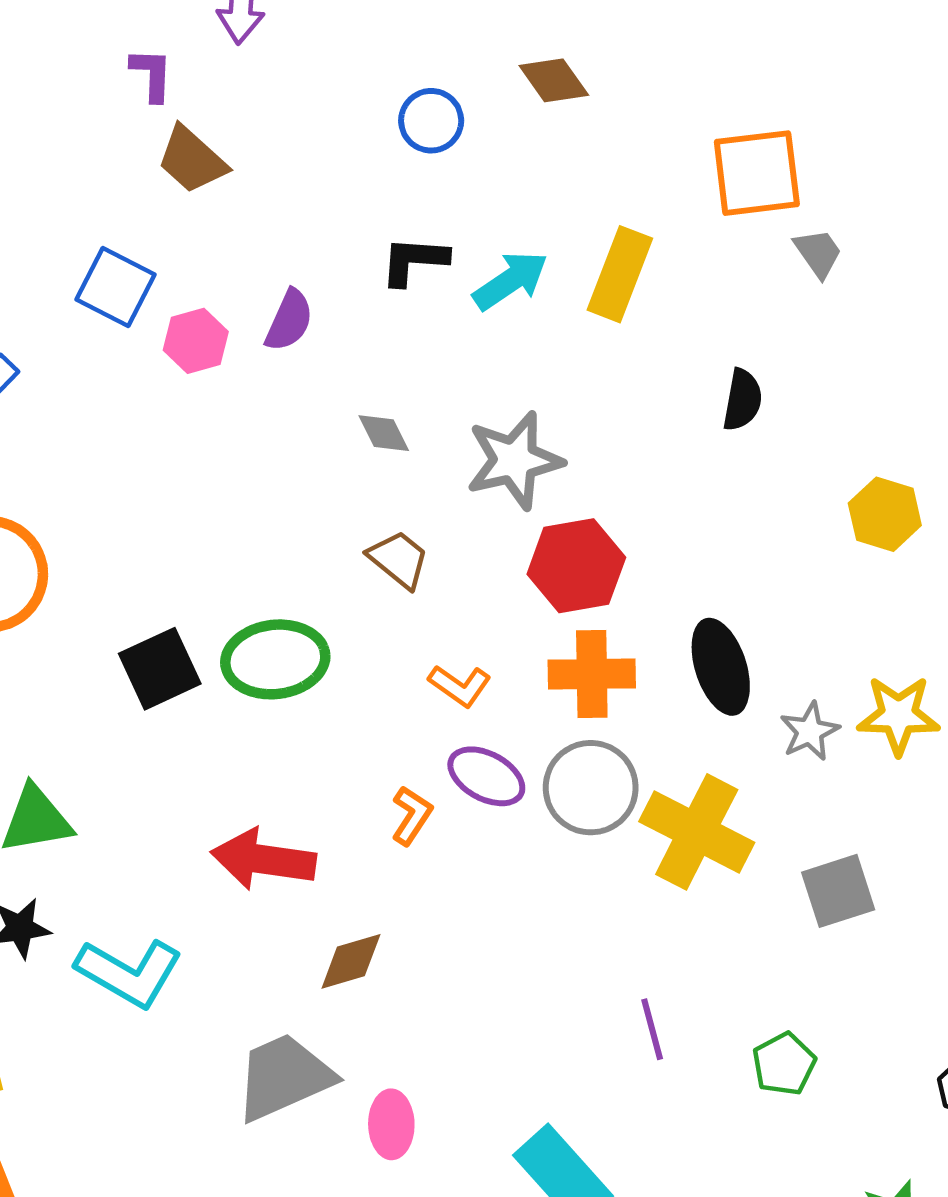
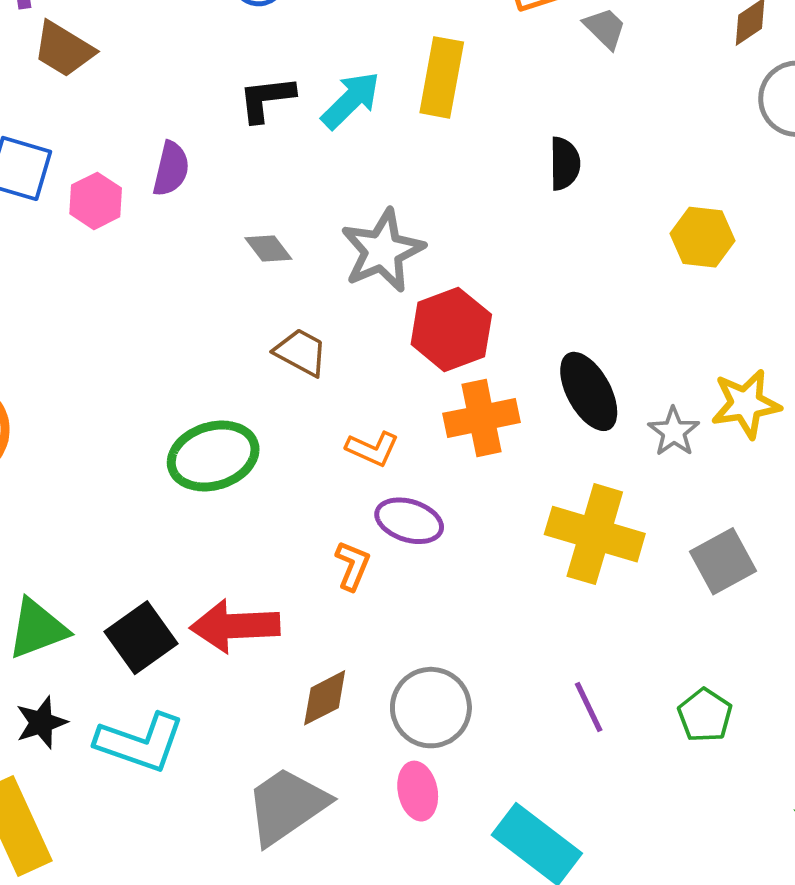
black square: (160, 669) -> (141, 638), moved
gray circle: (591, 788) -> (431, 708), moved
pink ellipse: (391, 1124) -> (418, 791), moved

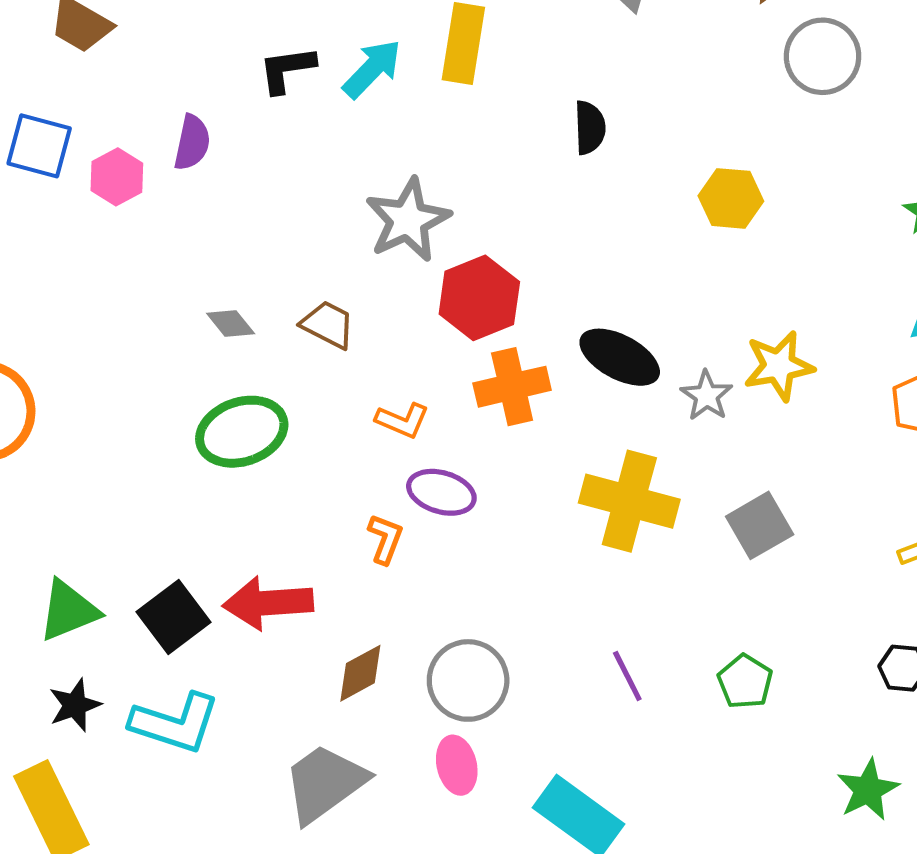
gray diamond: (268, 248) -> (231, 323), moved
black ellipse: (589, 391) -> (620, 357), turned -32

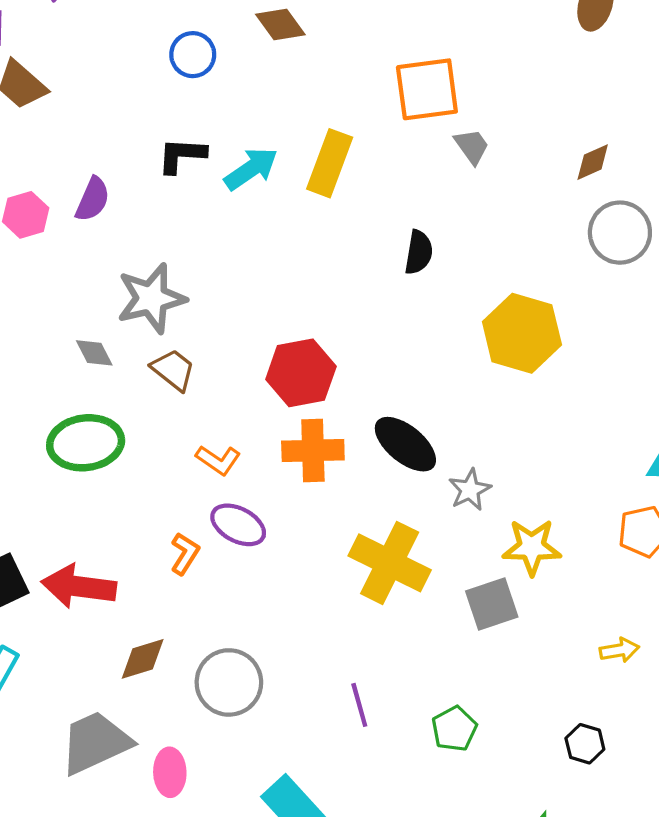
yellow hexagon: (731, 198) -> (522, 333), size x1.5
gray star: (408, 220) -> (151, 298), moved
yellow star: (779, 366) -> (532, 547), moved
pink ellipse: (457, 765) -> (170, 772), moved

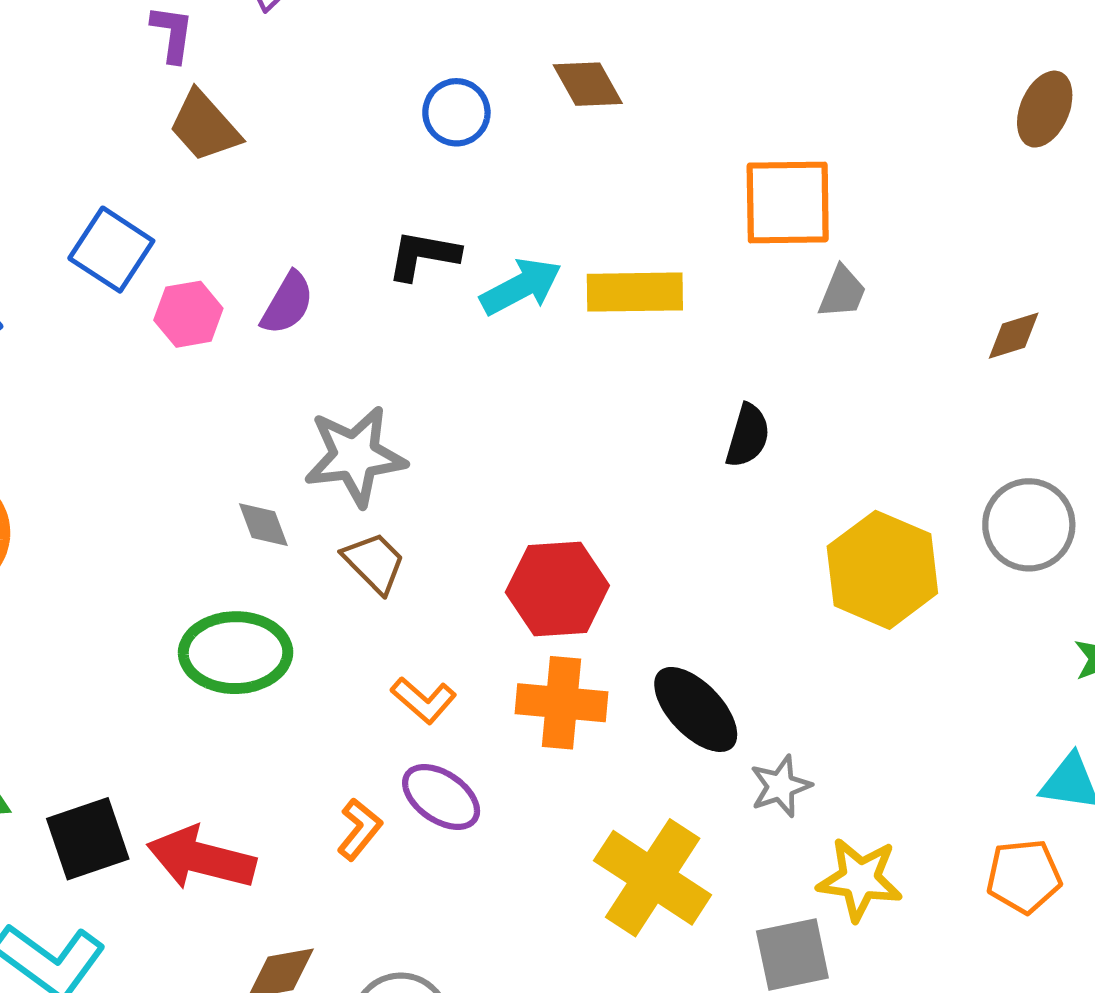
gray trapezoid: (472, 146) -> (842, 292), turned 51
yellow rectangle: (330, 163) -> (635, 292), turned 62
gray circle: (620, 233) -> (1029, 525), moved

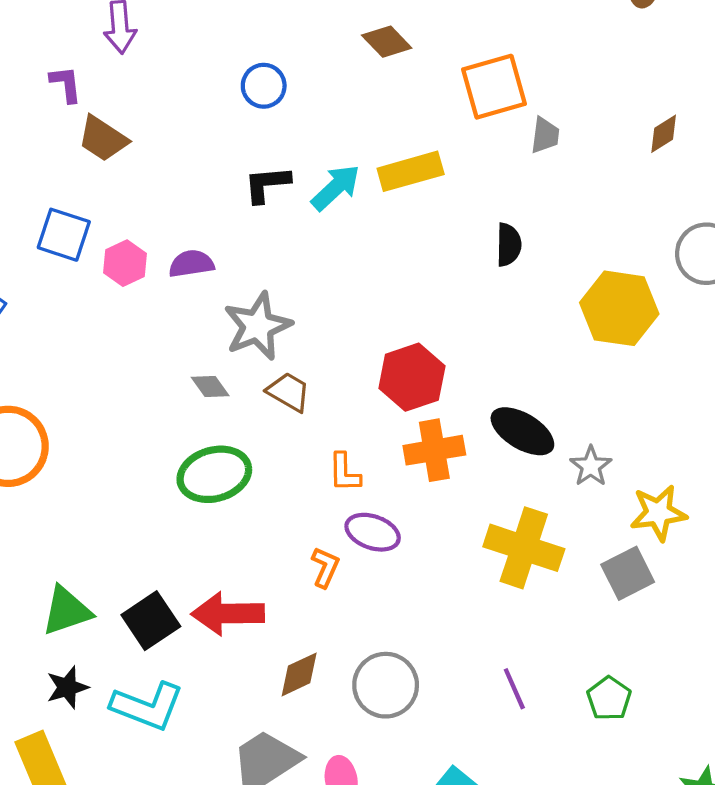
brown diamond: (588, 84) -> (387, 42), moved
purple semicircle: (287, 303) -> (191, 264), moved, turned -114
orange L-shape: (424, 700) -> (344, 472), turned 63

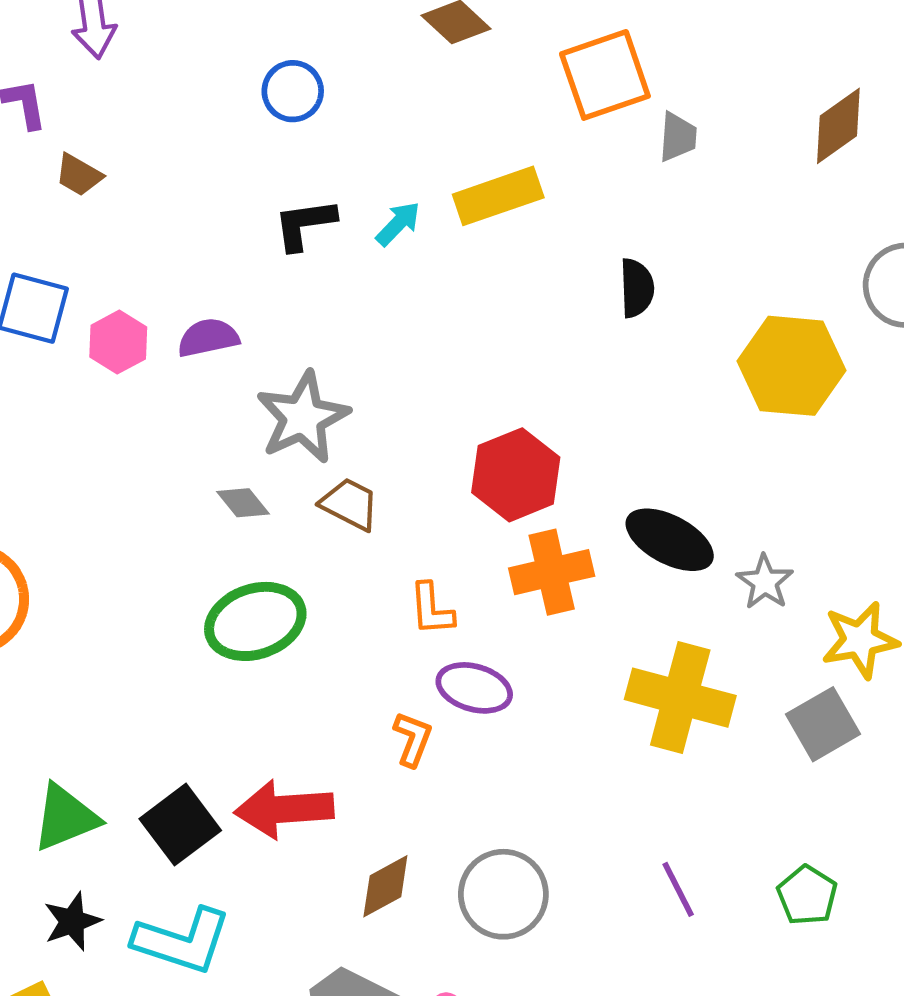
brown diamond: (664, 134) -> (838, 126), size x1.4
brown trapezoid: (103, 139) -> (79, 175), size x0.7
cyan arrow: (336, 188) -> (398, 224), size x0.7

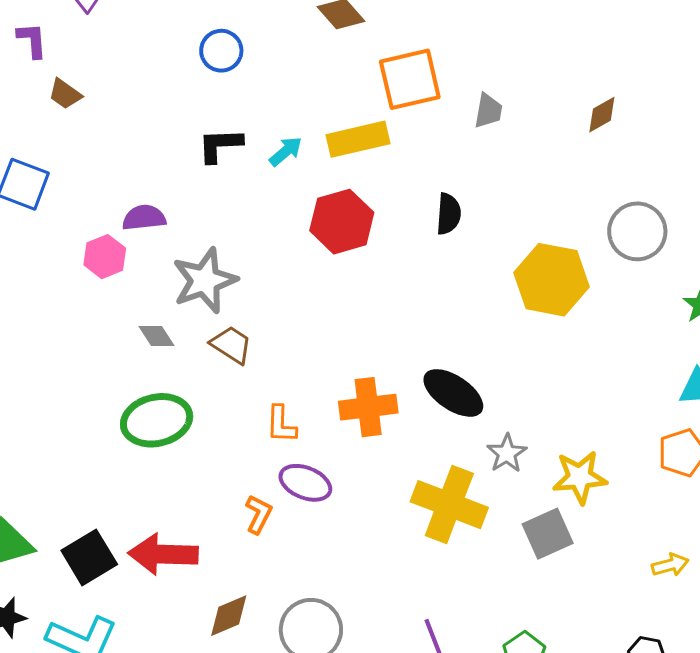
orange square: (605, 75) -> (410, 79), moved
brown diamond: (838, 126) -> (602, 115), size x0.7
pink hexagon: (118, 342) -> (105, 257), moved
red hexagon: (516, 475) -> (342, 222), moved
gray star: (765, 582) -> (507, 453), moved

